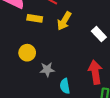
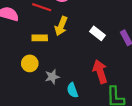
yellow rectangle: (35, 18) -> (40, 38), moved

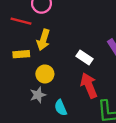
white rectangle: (97, 33) -> (84, 58), moved
yellow circle: (30, 63) -> (45, 74), moved

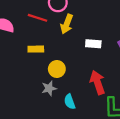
yellow arrow: (43, 40) -> (67, 24), moved
white rectangle: (84, 58) -> (93, 44), moved, turned -32

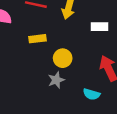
cyan semicircle: (70, 102) -> (92, 94), moved, turned -48

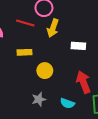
gray star: (56, 80) -> (39, 99), moved

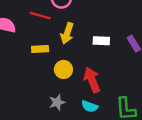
yellow arrow: (53, 28) -> (67, 33), moved
red arrow: (83, 82) -> (92, 80), moved

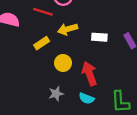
yellow arrow: (67, 33) -> (68, 29), turned 54
yellow rectangle: (40, 49) -> (42, 43), turned -32

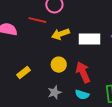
white rectangle: (99, 37) -> (90, 39), size x1.5
yellow rectangle: (42, 43) -> (23, 72), moved

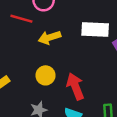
white rectangle: (90, 39) -> (95, 29), moved

